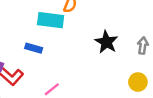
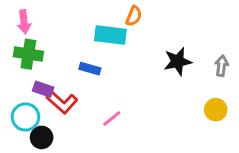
black star: (106, 42) -> (178, 61), turned 30

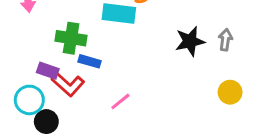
green cross: (28, 54) -> (71, 38), moved
gray arrow: (222, 66) -> (225, 40), moved
blue rectangle: (90, 69) -> (90, 61), moved

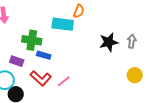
red L-shape: (68, 84) -> (41, 78), moved

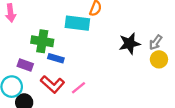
gray arrow: (132, 41) -> (156, 42), turned -152
yellow circle: (135, 75) -> (159, 59), moved

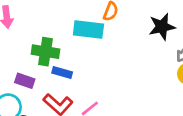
black star: (130, 44) -> (162, 27), moved

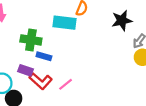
purple rectangle: (25, 81) -> (26, 70), moved

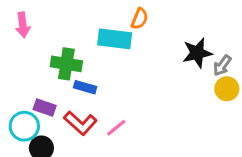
black star: (122, 20) -> (197, 53), moved
purple rectangle: (26, 70) -> (45, 107), moved

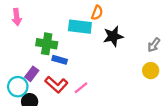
black star: (197, 53) -> (113, 36), moved
yellow circle: (227, 89) -> (151, 71), moved
purple rectangle: (45, 107) -> (32, 74), turned -72

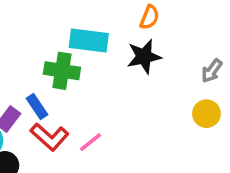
orange semicircle: (97, 13) -> (149, 17), moved
green cross: (47, 44) -> (62, 71), moved
blue rectangle: (60, 60) -> (37, 106), moved, turned 40

